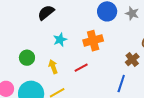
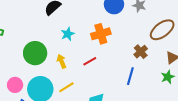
green circle: (27, 58) -> (35, 53), size x1.5

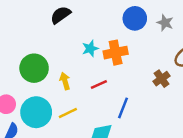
cyan star: (68, 34) -> (90, 49), moved
blue line: (130, 76) -> (123, 108), moved

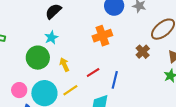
cyan star: (90, 49) -> (51, 37), moved
red line: (99, 84) -> (93, 72), moved

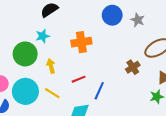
orange cross: (102, 36) -> (81, 42), moved
yellow line: (70, 90) -> (52, 93), turned 56

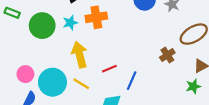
orange cross: (81, 42) -> (96, 17), moved
green circle: (25, 54) -> (42, 26), moved
yellow arrow: (51, 66) -> (79, 55), size x1.6

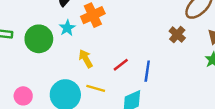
yellow arrow: (79, 55) -> (86, 59), size x0.7
pink circle: (25, 74) -> (23, 96), moved

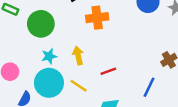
cyan star: (67, 28) -> (49, 56), moved
blue line: (147, 71) -> (149, 87), moved

